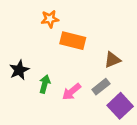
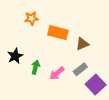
orange star: (50, 19) -> (31, 18), moved
brown triangle: (112, 60) -> (82, 44), moved

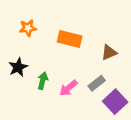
orange star: (31, 18) -> (28, 28), moved
brown triangle: (82, 44) -> (109, 52), moved

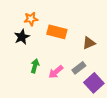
orange star: (28, 28) -> (31, 19), moved
black star: (18, 67) -> (22, 37), moved

